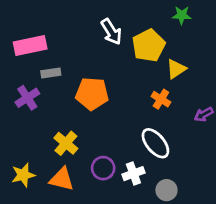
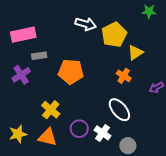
green star: (182, 15) -> (149, 11), moved
white arrow: (111, 32) -> (86, 24), turned -42
white cross: (133, 174) -> (103, 133), turned -35

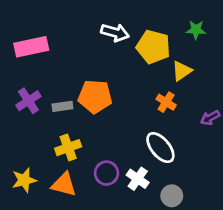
green star: (149, 11) -> (196, 30), moved
yellow pentagon: (114, 35) -> (153, 47), turned -30
gray rectangle: (39, 56) -> (62, 106), moved
yellow cross: (51, 110) -> (68, 148), turned 30

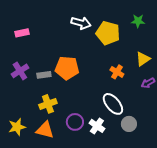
pink rectangle: (31, 47) -> (22, 33), size x0.6
yellow triangle: (182, 71) -> (143, 59), moved
gray circle: (172, 196) -> (129, 124), moved

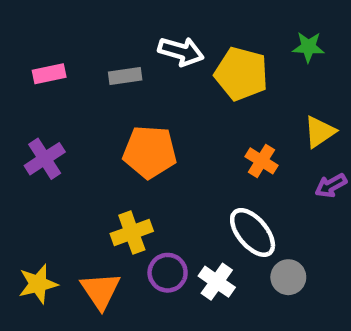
gray rectangle: (44, 75) -> (125, 76), moved
yellow cross: (48, 104) -> (132, 232), moved
orange triangle: (45, 130) -> (101, 291), turned 42

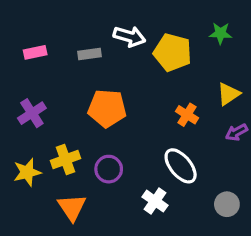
yellow cross: (132, 232) -> (66, 159), moved
purple circle: (168, 273) -> (109, 169), moved
gray circle: (288, 277) -> (227, 204), moved
yellow star: (38, 284) -> (27, 172), moved

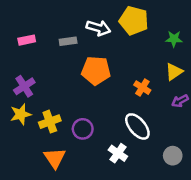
green star: (221, 33) -> (174, 39), moved
yellow pentagon: (173, 52) -> (134, 21), moved
orange pentagon: (107, 108) -> (96, 70), moved
yellow star: (27, 172) -> (21, 114), moved

